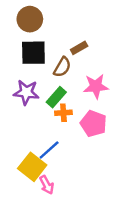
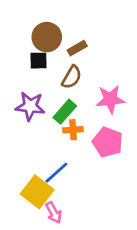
brown circle: (30, 19) -> (47, 37), moved
brown rectangle: (79, 48) -> (77, 48), moved
black square: (33, 53) -> (38, 61), size x0.6

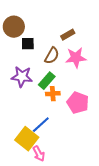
brown circle: (47, 37) -> (14, 27), moved
brown rectangle: (77, 48) -> (68, 35), moved
pink star: (110, 99) -> (76, 58), moved

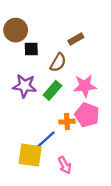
pink star: (76, 58) -> (85, 86), moved
orange cross: (53, 94) -> (67, 122), moved
yellow square: (27, 139) -> (30, 155), turned -30
pink arrow: (39, 154) -> (65, 165), moved

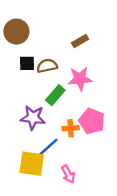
black square: (31, 49) -> (27, 63), moved
brown semicircle: (58, 62) -> (47, 66), moved, turned -132
purple star: (25, 86) -> (33, 118), moved
pink star: (85, 86) -> (80, 79), moved

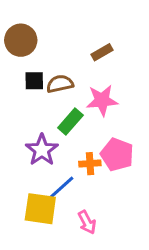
purple star: (33, 118) -> (42, 150), turned 30

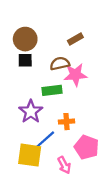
brown circle: (21, 40) -> (25, 39), moved
brown semicircle: (60, 84) -> (60, 64), moved
green rectangle: (70, 121) -> (52, 90), turned 42
pink pentagon: (117, 155) -> (87, 147), moved

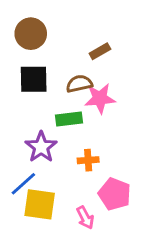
brown circle: (25, 39) -> (31, 34), moved
black square: (25, 60) -> (34, 79), size x1.5
blue line: (45, 139) -> (23, 184), moved

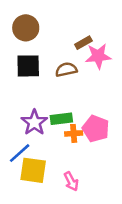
pink star: (100, 98) -> (98, 56), moved
green rectangle: (69, 119) -> (61, 119), moved
pink pentagon: (115, 194) -> (96, 129), moved

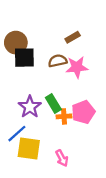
brown circle: (26, 28) -> (16, 43), moved
pink star: (98, 56) -> (77, 67), moved
green rectangle: (61, 119) -> (53, 104), turned 66
pink pentagon: (96, 129) -> (83, 112), turned 30

